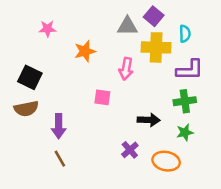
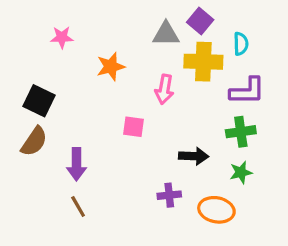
brown semicircle: (26, 109) -> (34, 141), turned -45
purple cross: (130, 150) -> (169, 195), turned 35

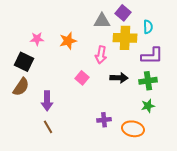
pink star: (62, 37) -> (37, 39), moved
pink square: (133, 127) -> (82, 78), turned 32
black arrow: (194, 156) -> (119, 78), moved

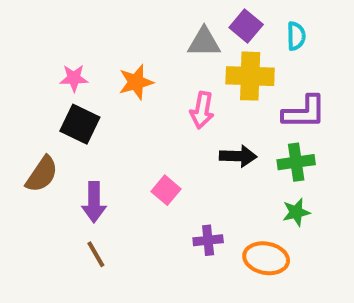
cyan semicircle: (148, 27) -> (296, 36), moved
black square: (24, 62) -> (80, 124), moved
pink square: (82, 78) -> (166, 190), moved

